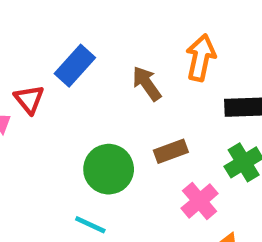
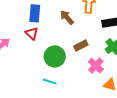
blue rectangle: (75, 66) -> (35, 13), turned -30
red triangle: (29, 99) -> (32, 33), moved

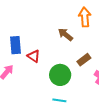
blue rectangle: (35, 13) -> (15, 45), moved

